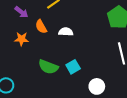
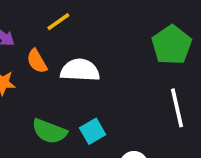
white semicircle: (66, 32) -> (80, 70), size x1.5

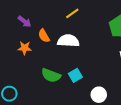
yellow line: (58, 22) -> (72, 13), moved

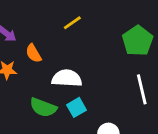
white semicircle: (68, 41) -> (67, 78), moved

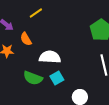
yellow line: (72, 23) -> (36, 13), moved

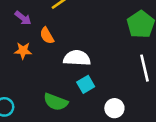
green semicircle: (33, 78) -> (56, 102), moved

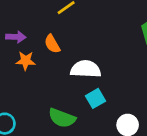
purple arrow: (23, 18) -> (16, 37), moved, turned -36

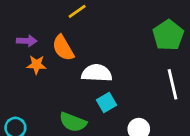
orange semicircle: (52, 44) -> (63, 48), size x1.4

